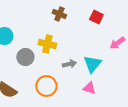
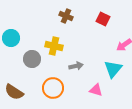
cyan triangle: (92, 64) -> (113, 69), moved

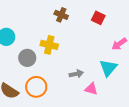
gray arrow: (76, 66) -> (76, 74), moved
orange circle: (53, 88) -> (36, 87), moved

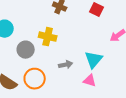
cyan triangle: (108, 68) -> (94, 60), moved
gray arrow: (76, 74) -> (66, 65), moved

